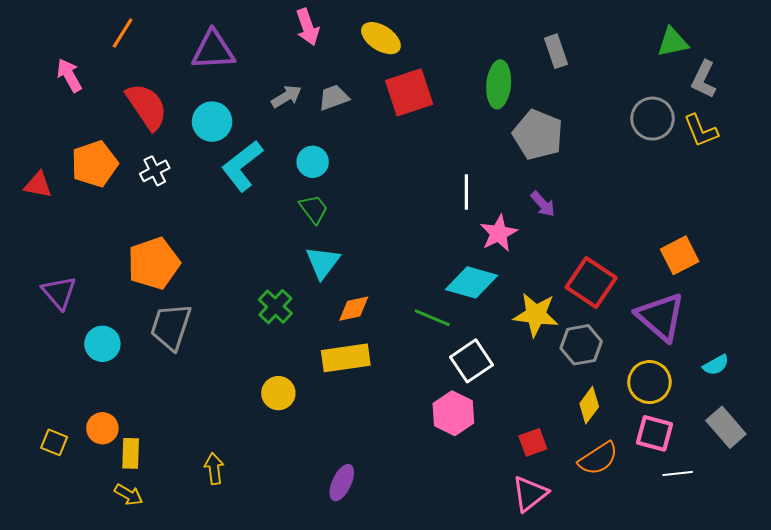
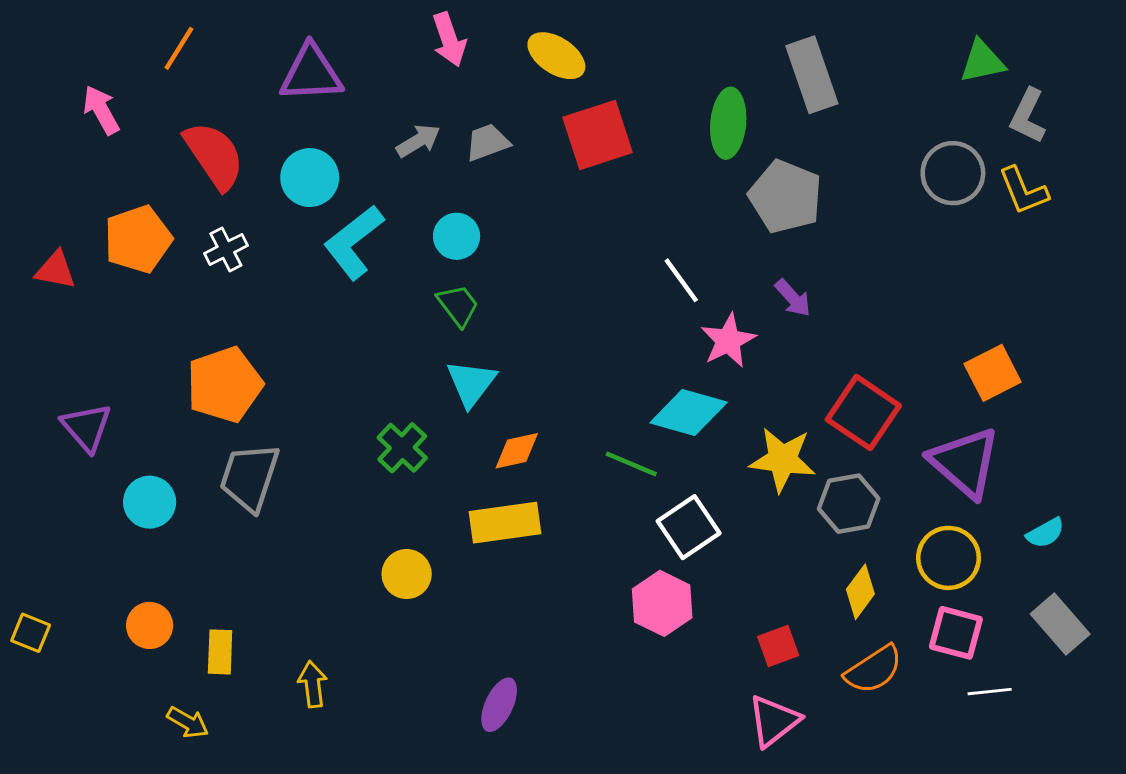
gray rectangle: (556, 51) -> (812, 75), size x1.5
white line: (466, 192) -> (681, 280), turned -36
yellow square: (54, 442) -> (31, 633), moved
yellow rectangle: (131, 453) -> (220, 652), moved

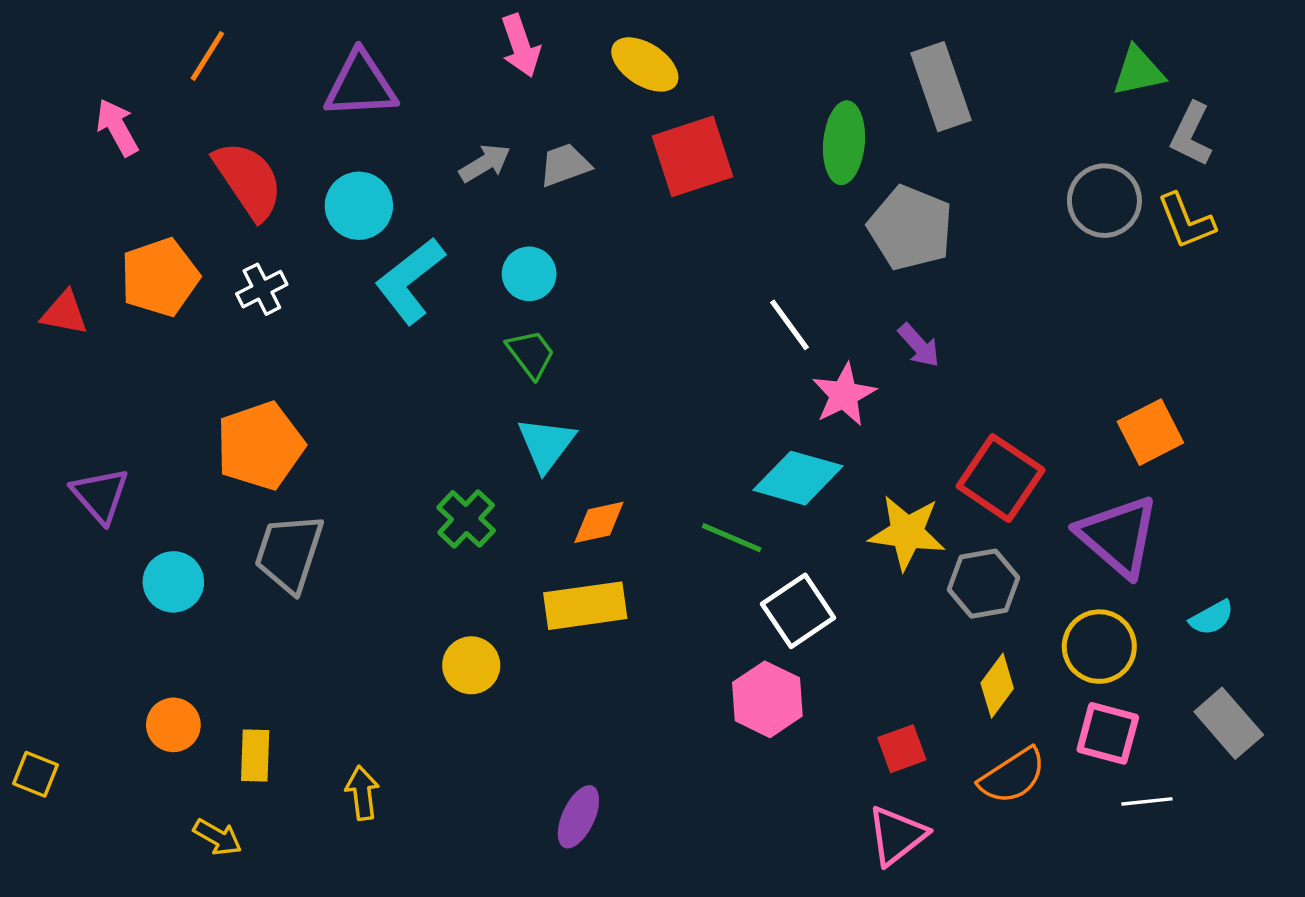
yellow square: (31, 633) -> (35, 774), moved

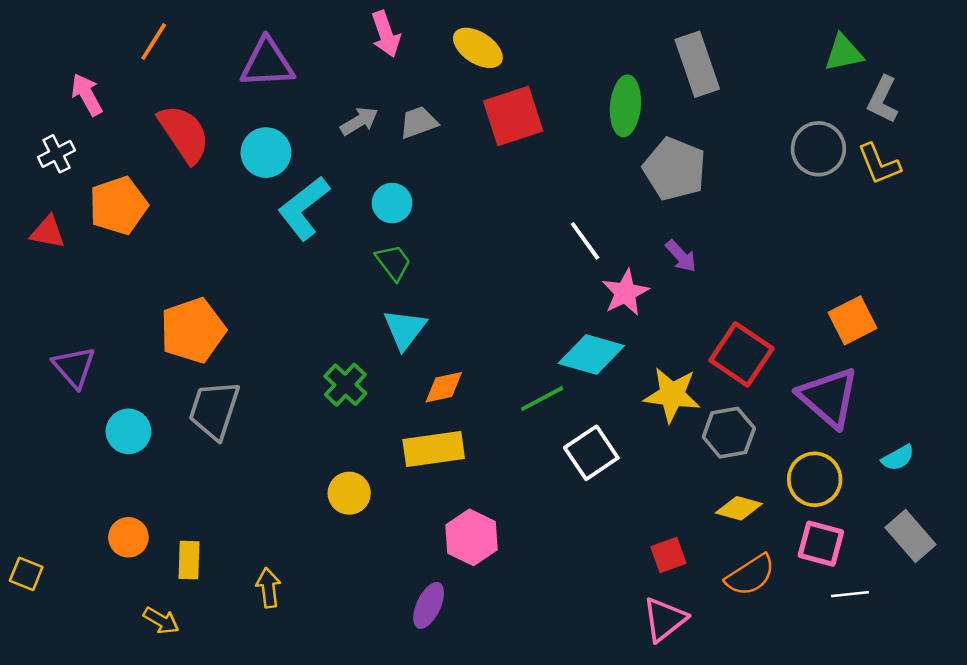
white cross: (262, 289) -> (57, 154), moved
green line: (732, 538) -> (542, 399), turned -51
yellow diamond: (997, 686) -> (739, 508), turned 69
pink hexagon: (767, 699) -> (472, 537), moved

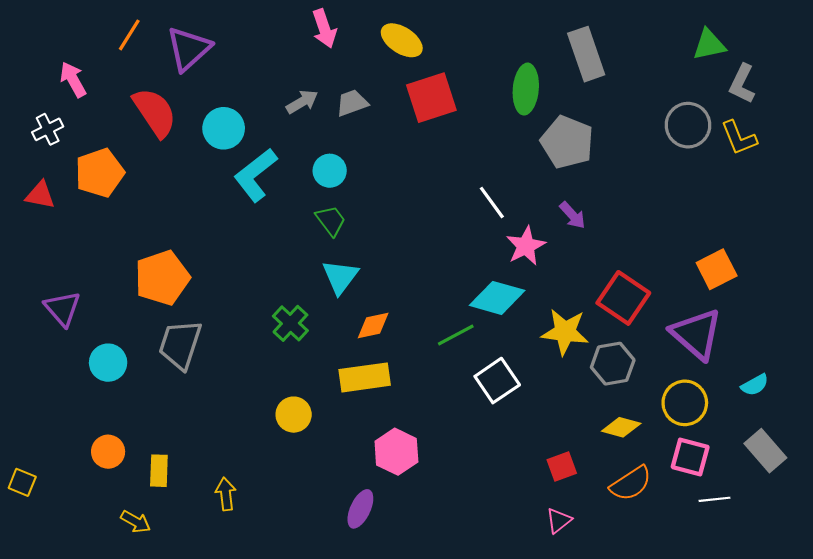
purple triangle: (267, 63) -> (189, 49), moved, turned -39
pink triangle: (665, 619) -> (559, 521), size x0.7

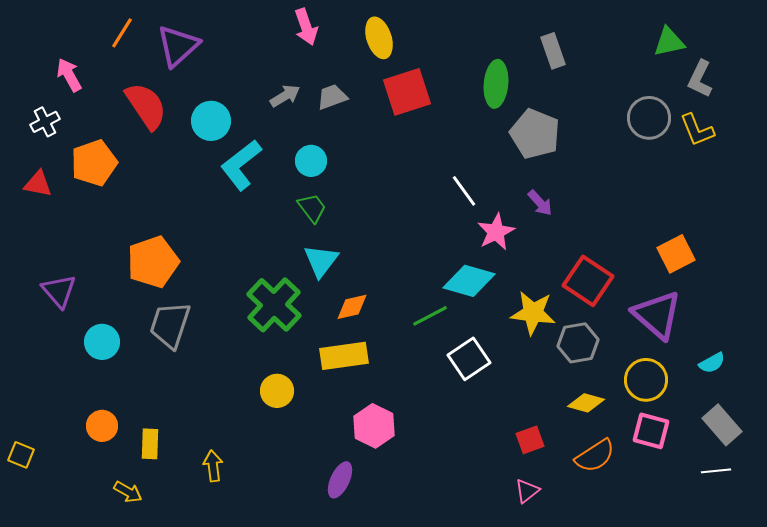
yellow ellipse: (402, 40) -> (379, 38), turned 39
gray rectangle: (586, 54) -> (553, 51), size x0.7
green cross: (290, 323) -> (274, 305), size x1.6
white line: (714, 499) -> (716, 471), moved

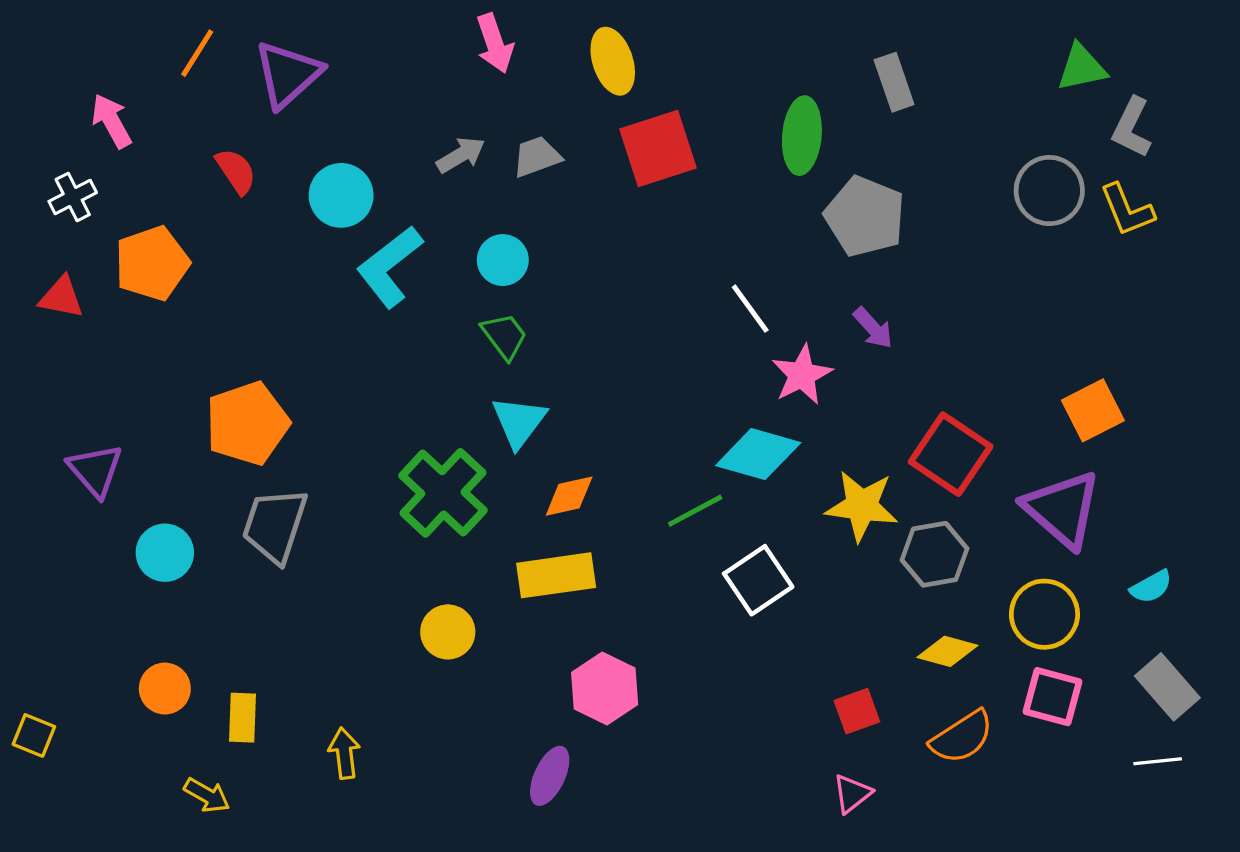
red semicircle: (146, 106) -> (236, 171), size x0.6

